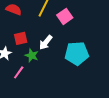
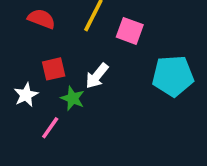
pink square: (65, 16) -> (130, 31), turned -35
cyan pentagon: (77, 53) -> (173, 76), moved

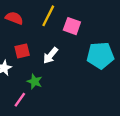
green star: (73, 98) -> (35, 82), moved
pink line: (50, 128) -> (20, 100), moved

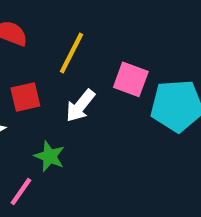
yellow line: (48, 16) -> (71, 53), moved
pink square: (72, 26) -> (131, 79), moved

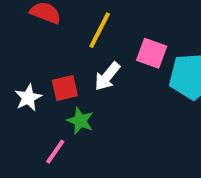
red square: (25, 97) -> (65, 88), moved

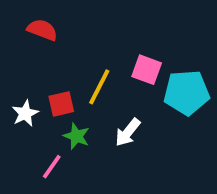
yellow line: (100, 30) -> (99, 87), moved
white arrow: (107, 76) -> (128, 132), moved

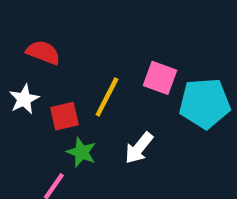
red semicircle: (42, 30) -> (43, 52), moved
white star: (25, 113) -> (24, 99), moved

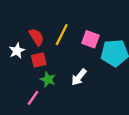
red semicircle: (43, 52) -> (36, 37), moved, turned 36
yellow line: (107, 97) -> (62, 35), moved

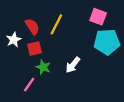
pink square: (90, 39) -> (98, 17), moved

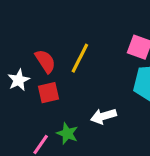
white arrow: (73, 65) -> (103, 116), turned 35
green star: (43, 67) -> (67, 133), moved

